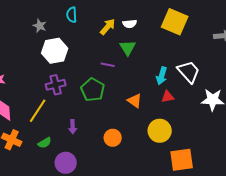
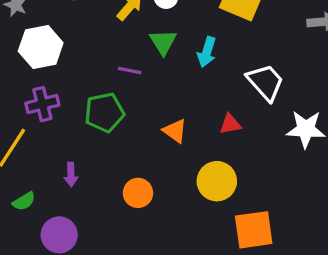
cyan arrow: (162, 76) -> (207, 52), moved
green pentagon: (93, 90) -> (104, 112), turned 30

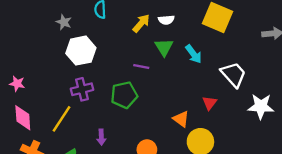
cyan arrow: (207, 52) -> (194, 54), turned -54
red triangle: (230, 124) -> (210, 103), turned -42
orange triangle: (175, 131) -> (181, 119), moved

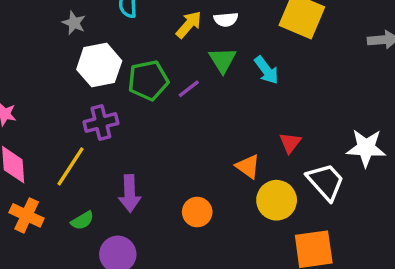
purple line: (141, 67) -> (189, 89), turned -49
white trapezoid: (233, 74) -> (326, 182), moved
green pentagon: (124, 95) -> (148, 80), moved
purple arrow: (101, 137) -> (130, 193), size x1.5

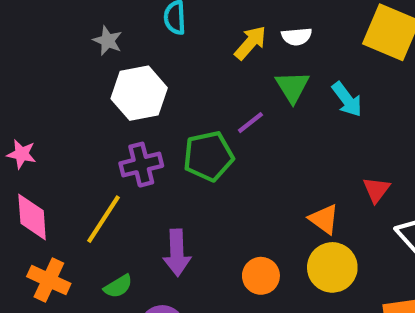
green pentagon: (148, 80) -> (208, 156), moved
yellow circle: (277, 200) -> (332, 267), moved

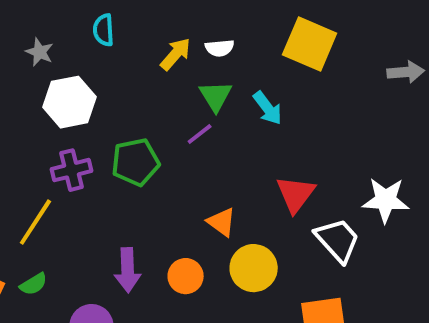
purple line: (250, 123) -> (200, 134), moved
red triangle: (376, 190) -> (296, 194), size x1.5
orange triangle: (324, 219) -> (222, 222), moved
purple arrow: (177, 253) -> (128, 270), moved
green semicircle: (118, 286) -> (33, 284), moved

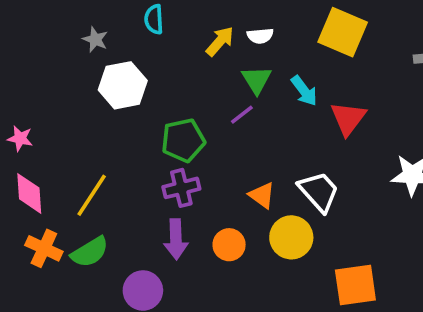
purple cross: (71, 170) -> (181, 188), moved
red triangle: (296, 194) -> (348, 118), moved
white trapezoid: (338, 240) -> (319, 192), moved
green semicircle: (33, 284) -> (90, 252), size x1.5

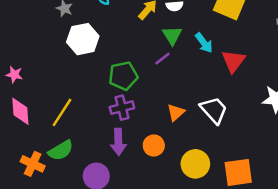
orange triangle: (262, 195) -> (176, 112), turned 42
yellow circle: (291, 237) -> (195, 164), moved
orange cross: (44, 248) -> (33, 164), moved

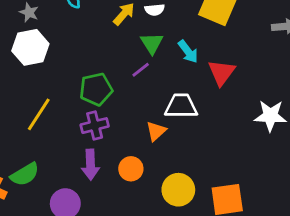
white hexagon: (83, 39) -> (30, 47), moved
white trapezoid: (214, 110) -> (181, 106), moved, turned -48
yellow line: (62, 112) -> (39, 114), moved

